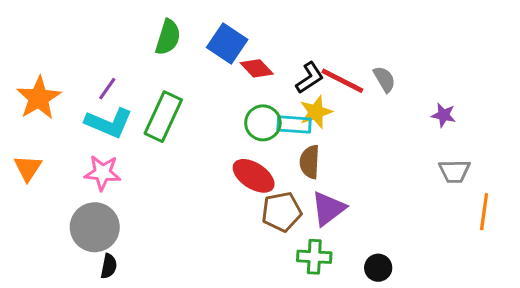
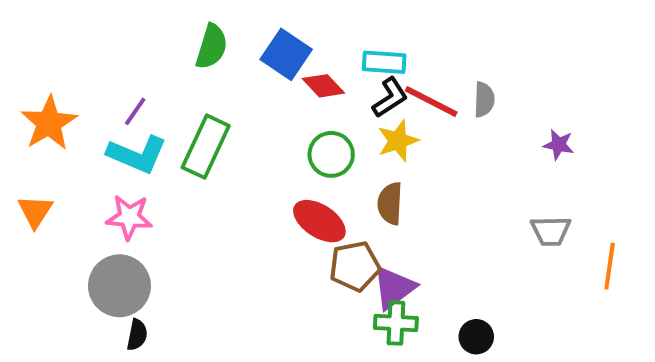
gray semicircle: (384, 79) -> (484, 100), turned 32
cyan rectangle: (294, 124) -> (384, 62), moved
gray trapezoid: (455, 171) -> (551, 231), moved
purple triangle: (328, 209) -> (394, 288), moved

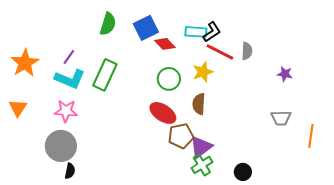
blue square: (286, 54) -> (146, 28), turned 30
black L-shape: (390, 98) -> (212, 32), moved
green cross: (396, 323) -> (202, 165), turned -35

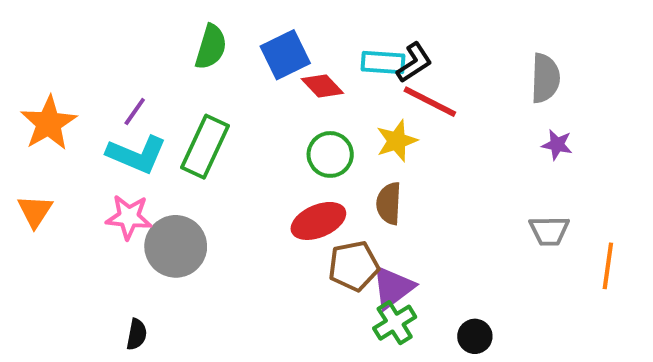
gray semicircle: (247, 51) -> (545, 78), moved, size x1.4
red ellipse: (163, 113) -> (318, 221), turned -56
gray circle: (61, 146) -> (176, 246), moved

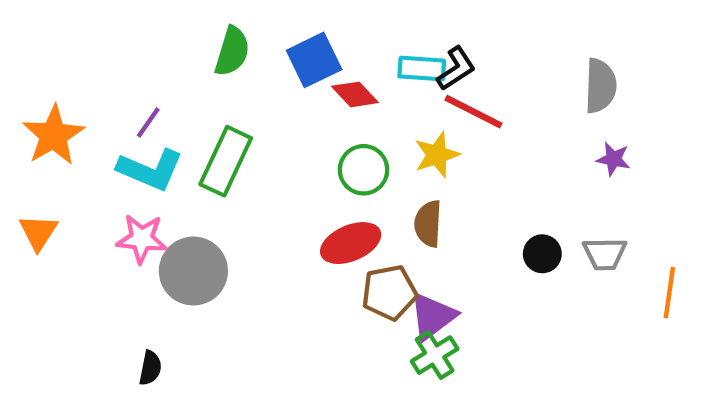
black circle: (475, 336) -> (542, 254), moved

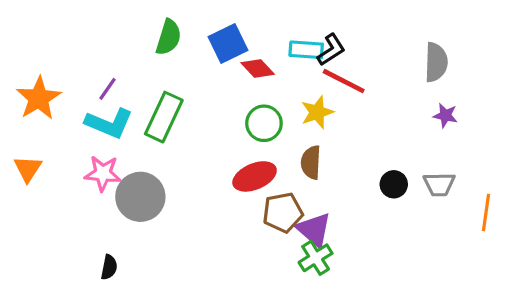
purple triangle: (432, 316) -> (314, 230), turned -42

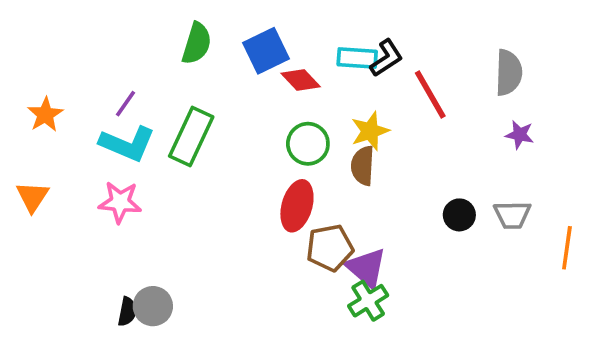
red line: (344, 81) -> (430, 95), moved, turned 33
orange star: (39, 98) -> (45, 115), size x0.7
brown semicircle: (311, 162) -> (363, 166), moved
red ellipse: (255, 176) -> (297, 206), turned -51
gray circle: (140, 197) -> (153, 306), moved, size x0.7

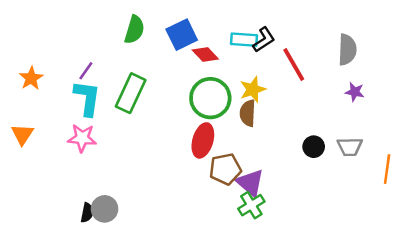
cyan L-shape: (127, 144) -> (87, 98), turned -105
green circle: (308, 144) -> (210, 98), size x1.4

